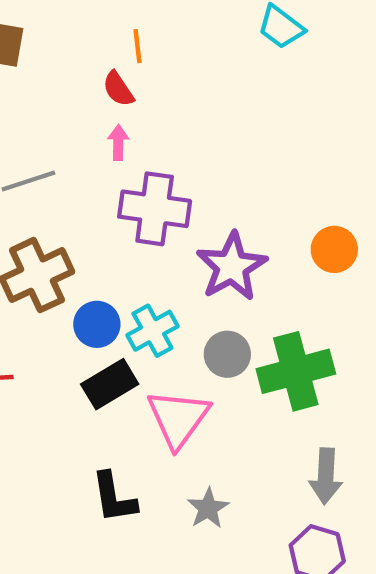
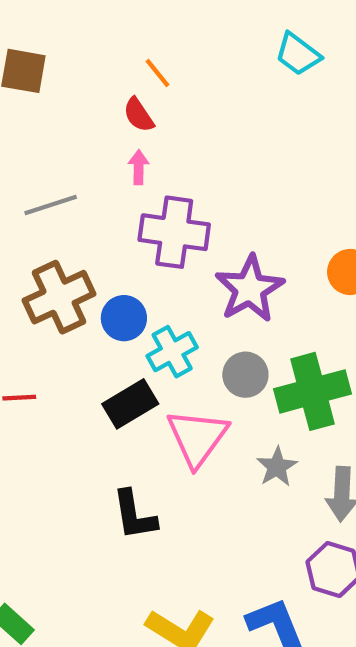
orange line: (137, 46) -> (157, 73), turned -32
blue circle: (97, 324) -> (124, 318), moved
gray star: (208, 508) -> (277, 467), moved

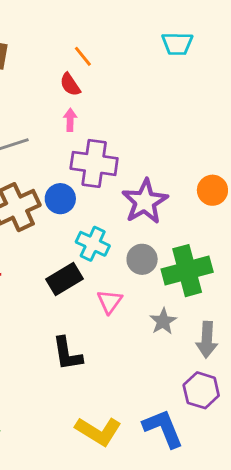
cyan trapezoid: (298, 54) -> (177, 44), turned -36
blue circle: (124, 318) -> (60, 199), moved
cyan cross: (172, 352) -> (93, 244), turned -36
pink triangle: (197, 438) -> (110, 302), size x0.6

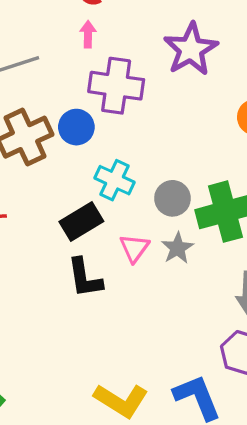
purple star: (145, 202) -> (191, 49), moved
gray star: (163, 321) -> (177, 248), moved
black L-shape: (67, 354) -> (85, 278), moved

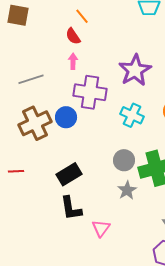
cyan cross: (114, 180) -> (132, 115), moved
pink triangle: (134, 248) -> (101, 228), moved

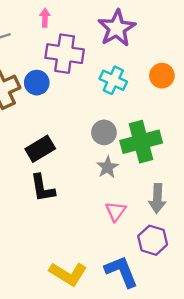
pink triangle: (101, 228) -> (116, 211), moved

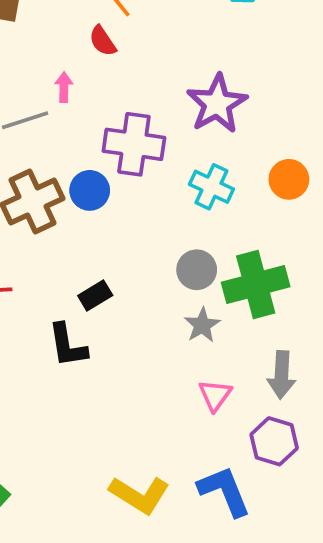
pink arrow: (45, 18) -> (64, 87), moved
black rectangle: (40, 149) -> (95, 296), size x0.7
black L-shape: (43, 188) -> (68, 345), moved

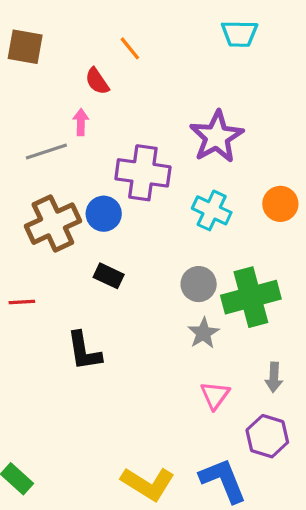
red semicircle: (103, 41) -> (97, 81), moved
black rectangle: (95, 296) -> (109, 276), moved, turned 56
gray arrow: (282, 375) -> (274, 377), size x0.7

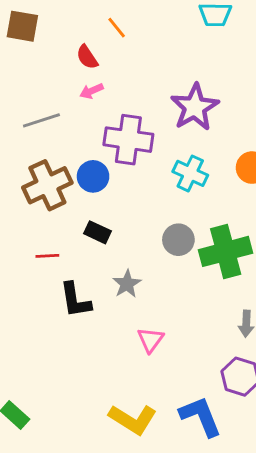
pink arrow: (81, 122) -> (92, 91), moved, turned -115
red line: (22, 302) -> (47, 256), moved
gray star: (203, 333) -> (127, 284), moved
pink triangle: (215, 395) -> (150, 340), moved

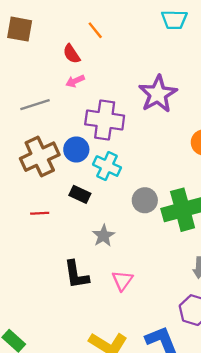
cyan cross: (190, 173) -> (107, 166), moved
black L-shape: (75, 300) -> (76, 275), moved

